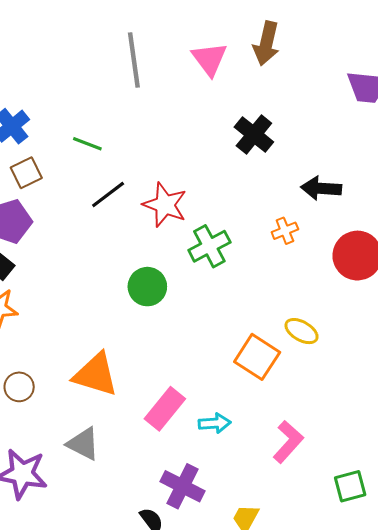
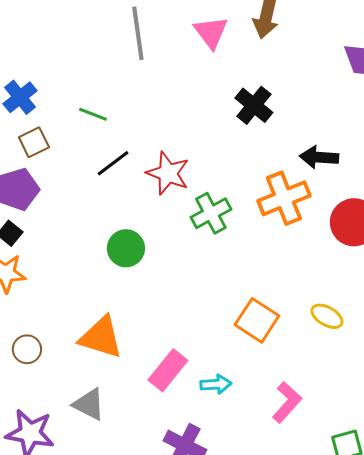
orange cross: (285, 231) -> (284, 198), size x2.0
green circle: (147, 287) -> (126, 248), moved
yellow ellipse: (302, 331) -> (327, 316), moved

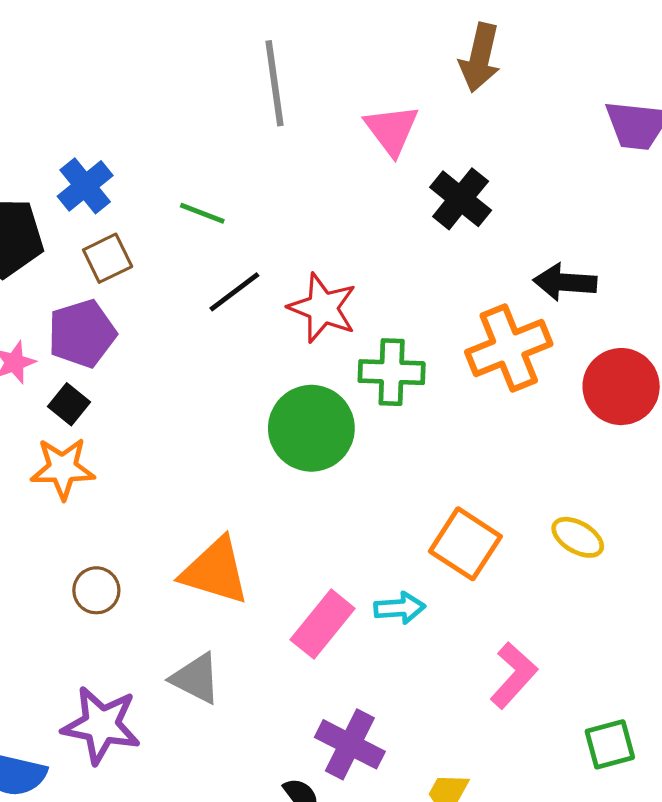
pink triangle: (211, 32) -> (392, 130), moved
green cross: (211, 213) -> (392, 372), turned 30
green circle: (126, 248) -> (311, 428), moved, size x1.4
cyan arrow: (216, 384) -> (400, 608), moved

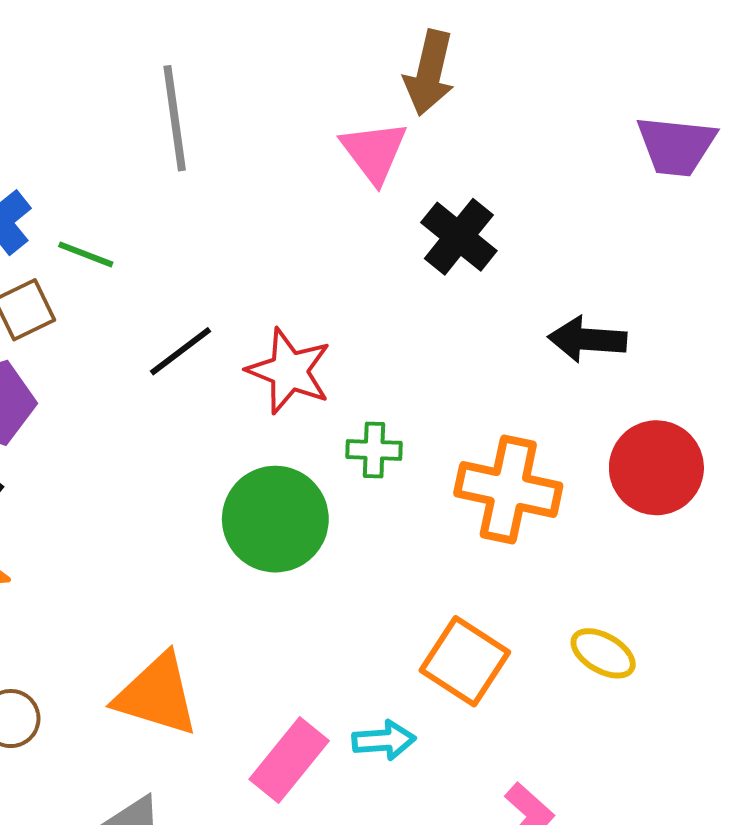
brown arrow: (480, 58) -> (429, 73), moved
gray line: (274, 83) -> (175, 118), moved
green line: (202, 213) -> (86, 254), moved
orange cross: (509, 348) -> (508, 489), moved, turned 34
green cross: (392, 372) -> (374, 450), size x0.7

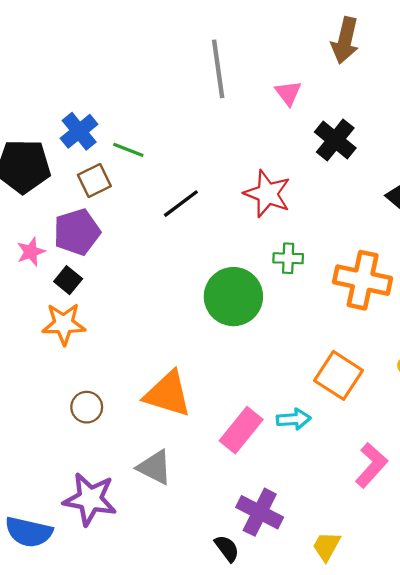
brown arrow: (429, 73) -> (345, 40), moved
gray line: (175, 118) -> (218, 69), moved
pink triangle: (374, 152) -> (288, 93), size x0.7
red star: (289, 371) -> (267, 194), moved

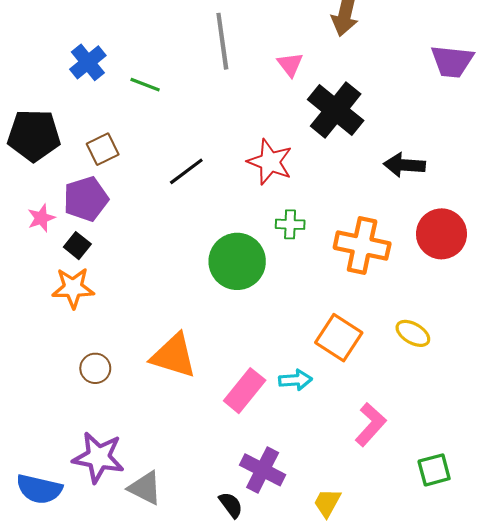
blue cross: (79, 131) -> (88, 62), moved
black cross: (335, 140) -> (336, 110), size x1.4
green line: (128, 150) -> (145, 85), moved
gray triangle: (155, 467) -> (145, 488), moved

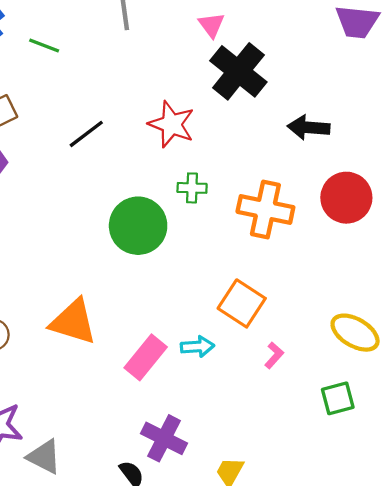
pink triangle: (290, 64) -> (211, 25), moved
yellow ellipse: (413, 333) -> (355, 333), moved, size x1.4
pink L-shape: (371, 424) -> (274, 355), moved, size x0.6
green square: (434, 470) -> (338, 398), moved

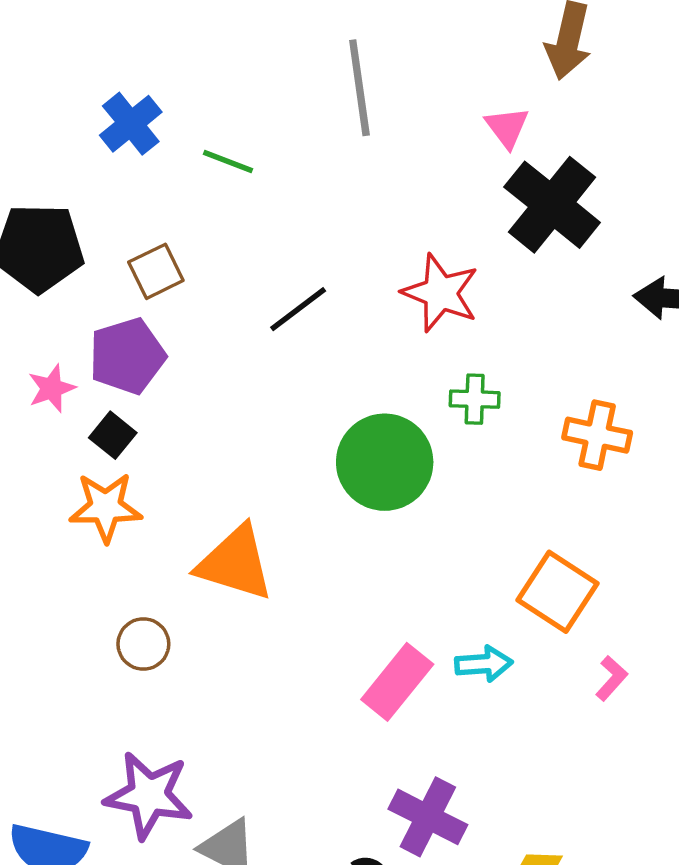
orange cross: (265, 210) -> (597, 435), size x0.7
orange triangle: (73, 322) -> (235, 563), moved

